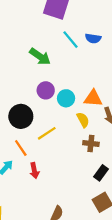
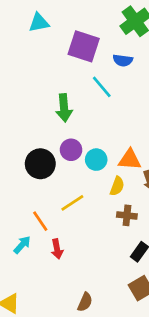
blue semicircle: (93, 38) -> (123, 60), moved
green arrow: (40, 56) -> (64, 108), turned 50
black circle: (21, 116) -> (40, 164), moved
yellow semicircle: (83, 120) -> (117, 186), turned 49

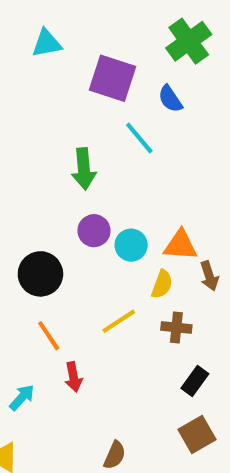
blue semicircle: (123, 60) -> (170, 99), turned 48
black circle: (40, 164) -> (40, 274), moved
yellow line: (72, 203) -> (119, 321), moved
cyan arrow: (22, 245) -> (22, 397), moved

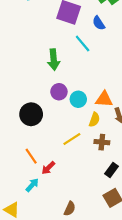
orange line: (49, 336) -> (31, 156), moved
red arrow: (73, 377) -> (48, 168), turned 56
cyan arrow: (22, 397) -> (32, 185), moved

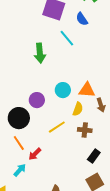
purple circle: (59, 92) -> (37, 100), moved
black circle: (31, 114) -> (19, 118), moved

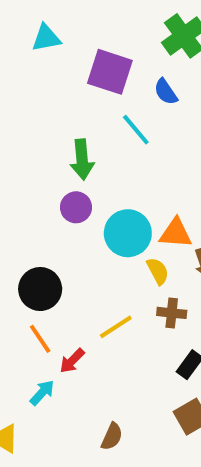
cyan circle: (63, 90) -> (128, 233), size x1.5
purple circle: (37, 100) -> (76, 207), moved
yellow semicircle: (78, 109) -> (158, 271), turned -48
yellow line: (57, 127) -> (116, 327), moved

